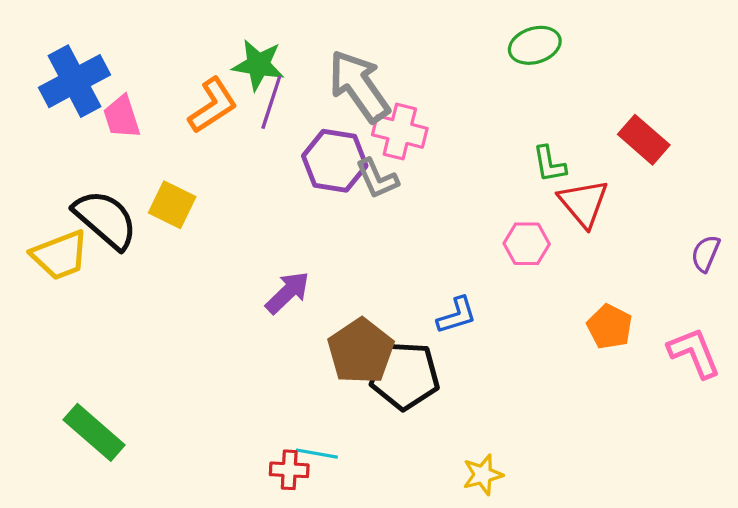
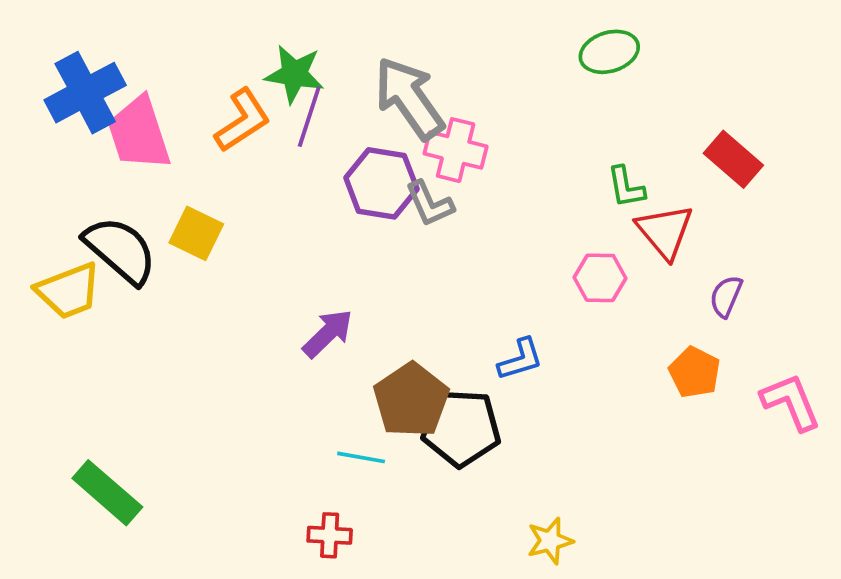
pink trapezoid: (122, 117) -> (139, 133), size x1.5
purple semicircle: (706, 254) -> (726, 296), moved
cyan line: (317, 454) -> (361, 457), moved

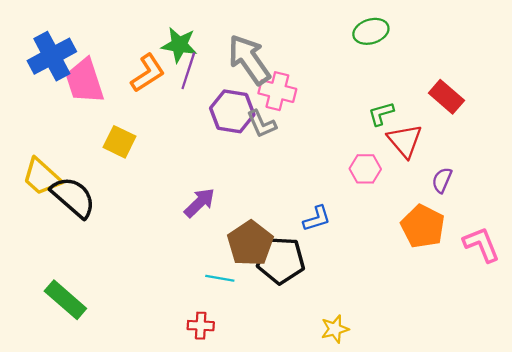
green L-shape: (626, 187) -> (381, 114), turned 84
black semicircle: (120, 250) -> (73, 197), moved
yellow trapezoid: (68, 291) -> (42, 177), turned 63
orange pentagon: (694, 372) -> (423, 226), size x1.4

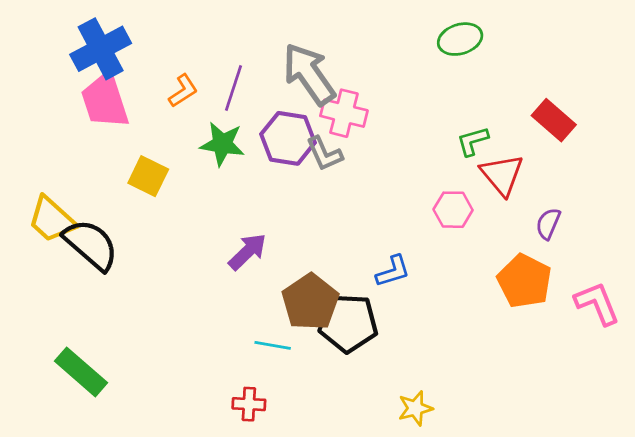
green star: (179, 45) -> (222, 144), moved
blue cross: (52, 56) -> (101, 49), moved
orange L-shape: (148, 73) -> (183, 91), size x0.7

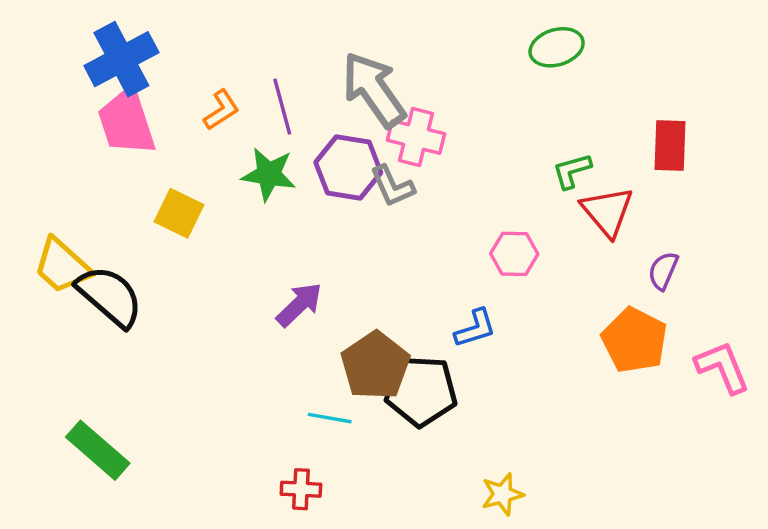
purple line: (233, 88) -> (282, 107), turned -33
red rectangle: (554, 120) -> (670, 145), turned 51
pink hexagon: (453, 210) -> (514, 254), moved

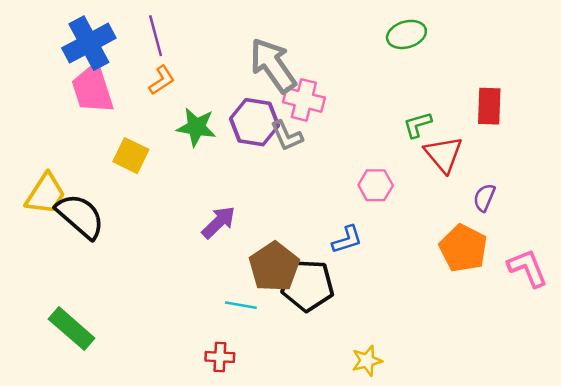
purple line: (282, 107) -> (156, 36), moved
yellow trapezoid: (62, 266) -> (46, 194), turned -99

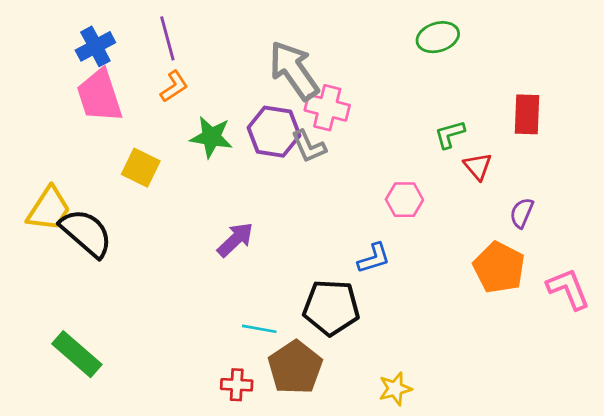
blue cross: (89, 43) -> (95, 46), size x0.7
red triangle: (444, 154) -> (478, 166), size x0.7
brown pentagon: (274, 267) -> (295, 367), moved

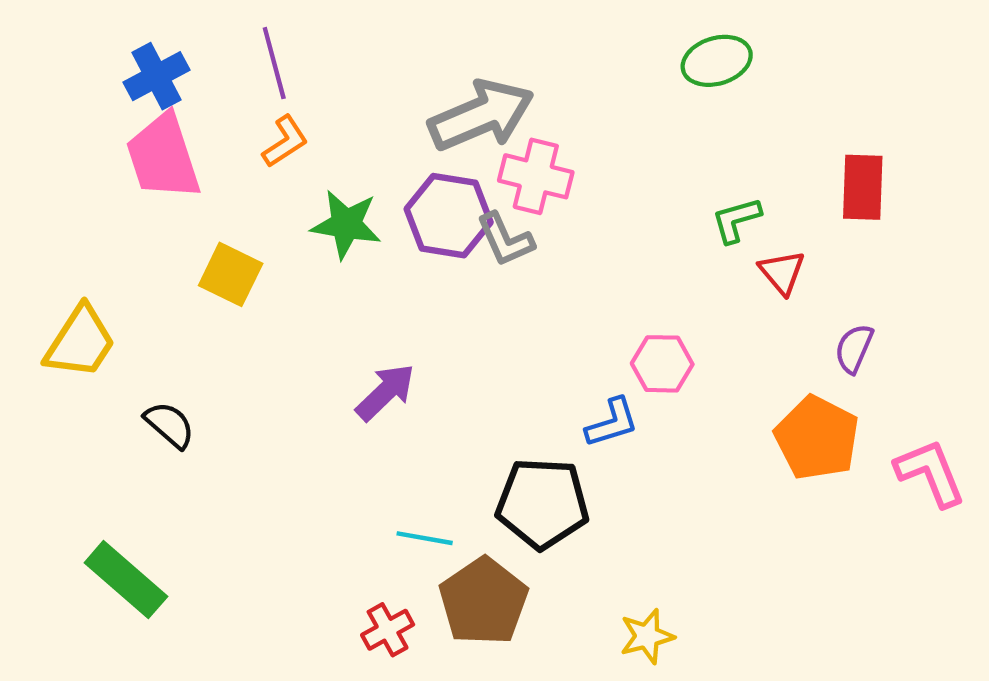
gray arrow: (294, 70) -> (481, 115), turned 102
pink hexagon: (404, 200) -> (662, 364), moved
black semicircle: (86, 233) -> (170, 425), moved, size x0.6
red cross: (237, 385) -> (388, 630), turned -32

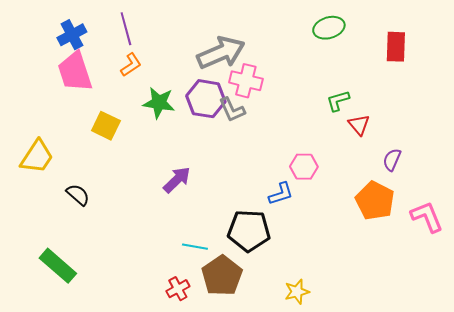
red rectangle: (863, 187) -> (396, 47), moved

